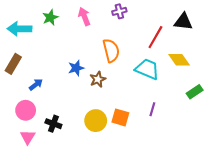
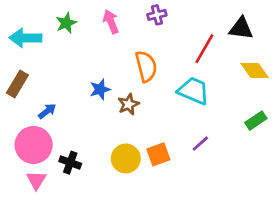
yellow diamond: (179, 60) -> (255, 70), moved
purple line: (152, 109) -> (200, 144), turned 32
pink circle: (26, 110) -> (34, 145), size x1.4
orange square: (120, 117) -> (158, 154), turned -36

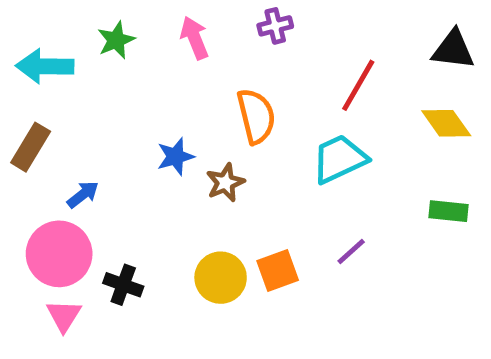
black triangle: (241, 28) -> (453, 50), moved
cyan trapezoid: (194, 91) -> (339, 159), turned -48
green rectangle: (256, 121) -> (449, 211), turned 40

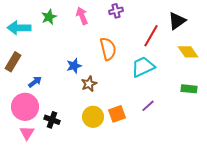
black triangle: (453, 50) -> (177, 21), moved, turned -42
brown star: (225, 183) -> (89, 84), moved

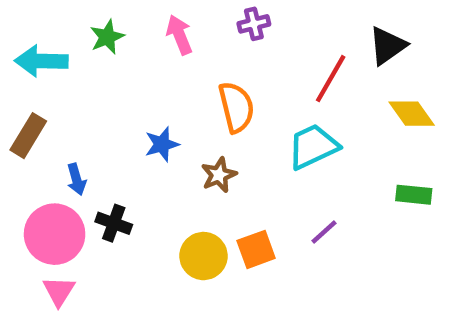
blue arrow: (35, 82) -> (76, 179), turned 112
brown star: (89, 84) -> (219, 175), moved
black cross: (52, 120) -> (114, 223), moved

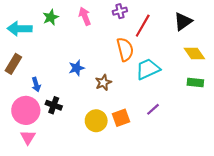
red line: (331, 79) -> (143, 26), moved
orange semicircle: (236, 107) -> (125, 49), moved
green rectangle: (414, 195) -> (195, 82), moved

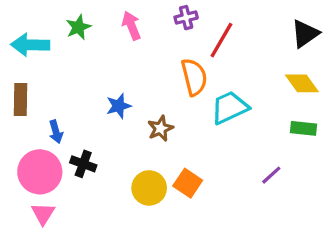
black triangle: (183, 21) -> (305, 34), moved
brown rectangle: (13, 64) -> (21, 100), turned -30
purple line: (153, 109) -> (271, 175), moved
orange square: (121, 118) -> (188, 183), turned -36

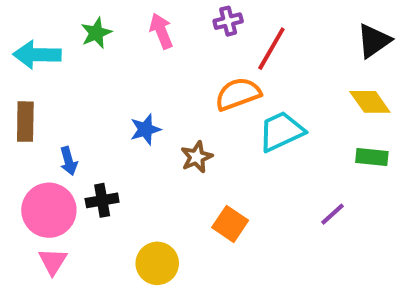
orange semicircle: (194, 77) -> (238, 94), turned -96
black cross: (83, 164) -> (102, 200), turned -30
yellow circle: (149, 188) -> (157, 263), moved

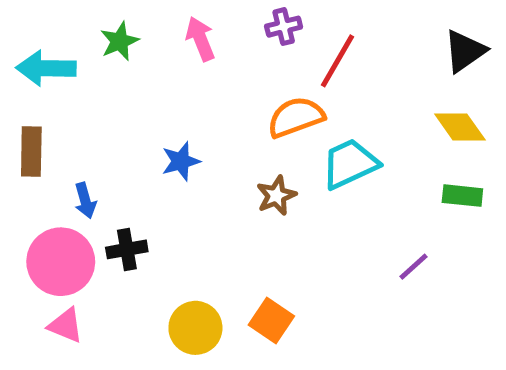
brown star: (197, 157) -> (276, 196), moved
orange square: (230, 224) -> (271, 320), moved
pink triangle: (53, 261) -> (66, 325), turned -40

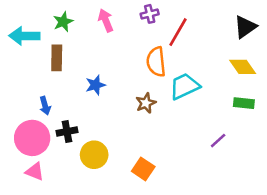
orange semicircle: (296, 117) -> (156, 62), turned -76
brown rectangle: (31, 151) -> (57, 58), moved
yellow circle: (195, 328) -> (94, 155), moved

